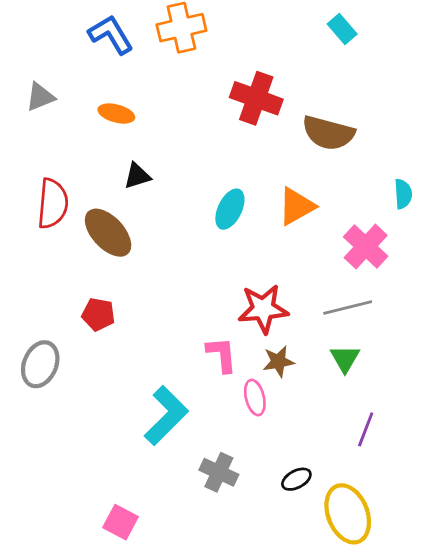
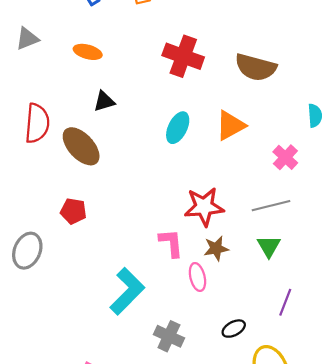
red cross: (256, 98) -> (183, 56), moved
pink cross: (366, 246) -> (285, 157), size x0.7
black ellipse: (296, 479) -> (234, 329), moved

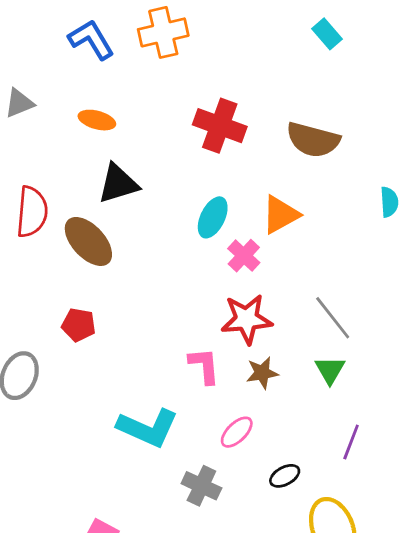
black triangle: (104, 101) -> (118, 184), size x1.5
pink cross: (285, 157) -> (244, 256), moved
gray line: (271, 206) -> (333, 318), turned 66
pink ellipse: (197, 277) -> (237, 432), moved, turned 60
cyan L-shape: (127, 291) -> (148, 428), turned 69

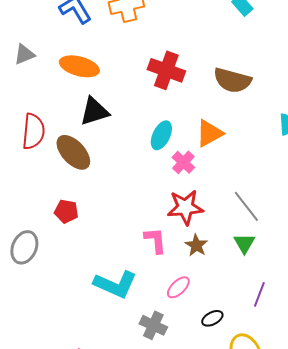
orange ellipse: (97, 120) -> (79, 66), size x1.5
brown star: (262, 373) -> (196, 245), turned -30

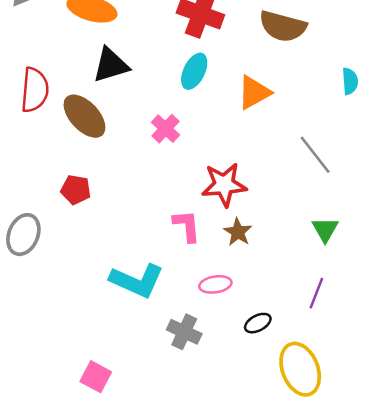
cyan ellipse: (161, 135) -> (194, 71), moved
pink cross: (183, 162) -> (166, 129), moved
gray line: (246, 206) -> (315, 155), moved
green triangle: (244, 243) -> (325, 230), moved
pink ellipse: (178, 287) -> (215, 284), turned 35

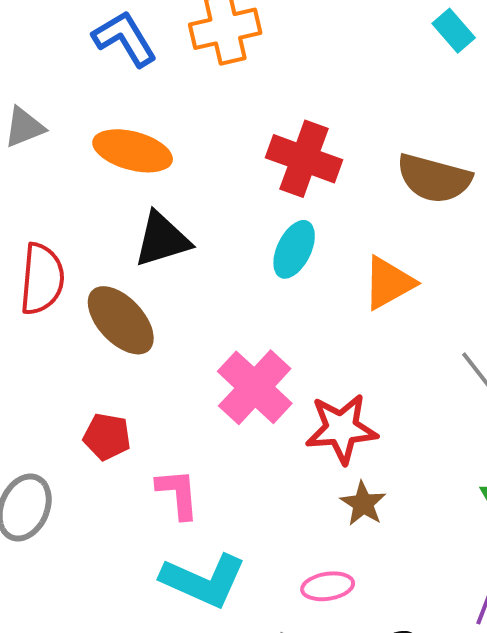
pink cross: (166, 129) -> (255, 387), moved, size x1.6
pink L-shape: (187, 226) -> (178, 494), moved

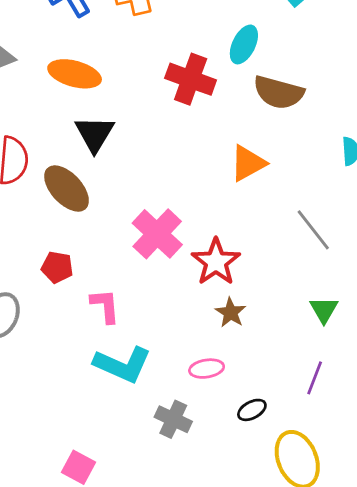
black triangle: (162, 240) -> (95, 134), turned -42
cyan ellipse: (294, 249) -> (244, 44), moved
red star: (341, 429) -> (216, 262), turned -30

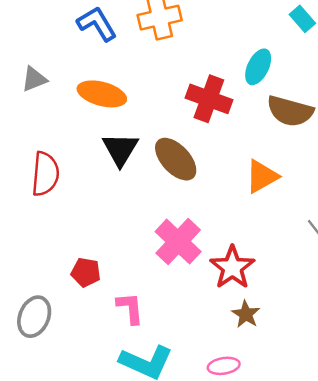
brown ellipse: (67, 189) -> (176, 159), moved

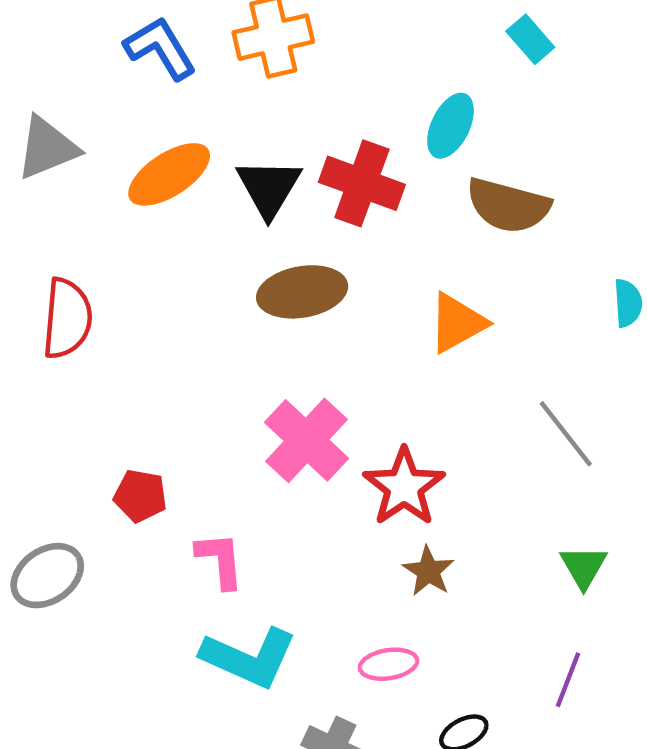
gray triangle: (34, 79) -> (47, 148), size x1.4
orange ellipse: (102, 94) -> (169, 174), turned -48
black triangle: (120, 149) -> (269, 188), moved
brown ellipse: (176, 159) -> (302, 292), turned -57
gray ellipse: (34, 317) -> (47, 576), turned 33

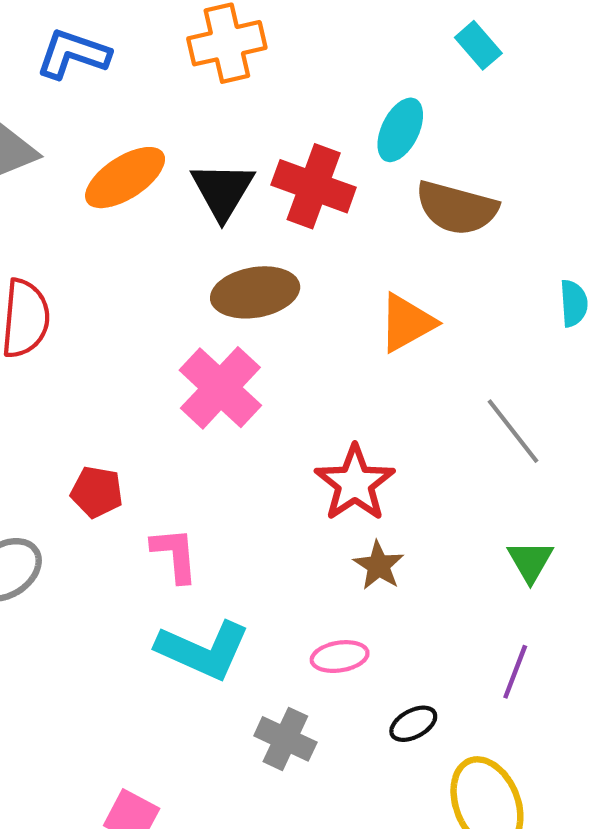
blue L-shape: (160, 48) -> (73, 54), moved, turned -40
pink cross: (307, 440) -> (220, 388), moved

